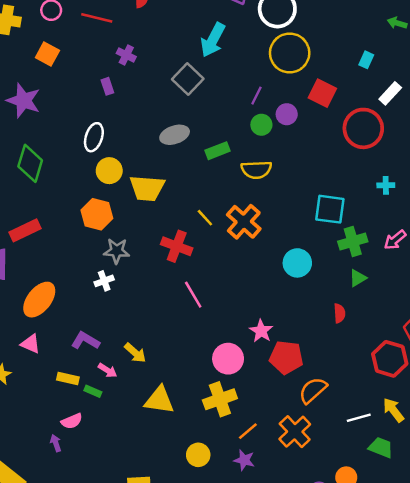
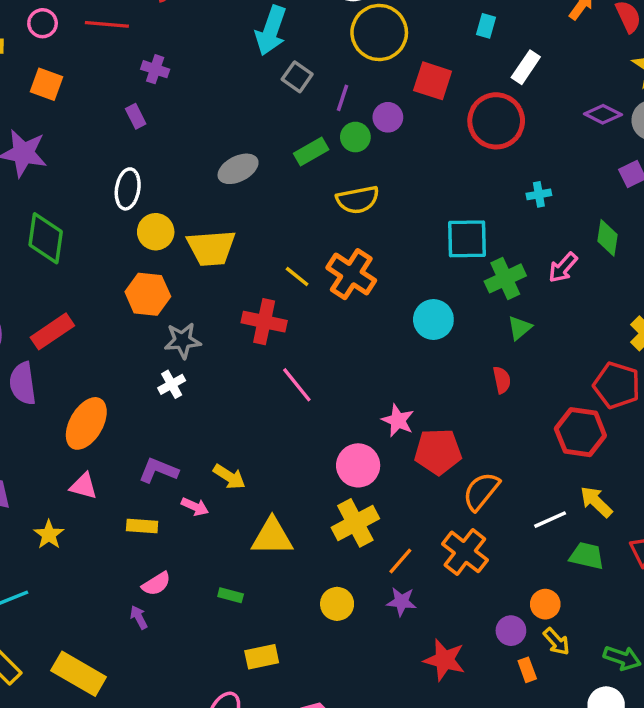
gray square: (188, 79) -> (297, 77), moved, size x0.7
green rectangle: (218, 151) -> (311, 151), moved
green rectangle: (93, 391) -> (231, 595), moved

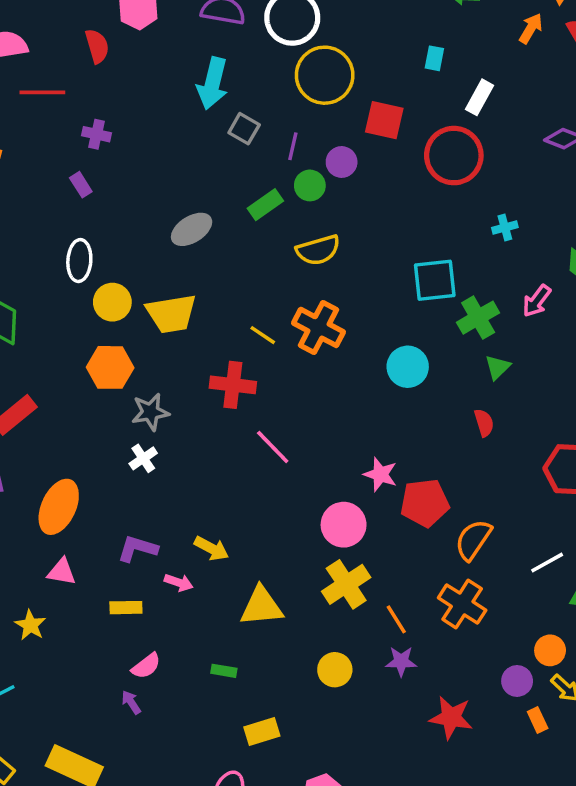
orange line: (400, 561) -> (396, 619), turned -68

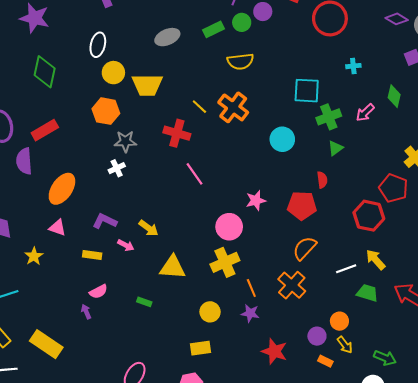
pink star: (380, 474) -> (256, 200), turned 30
red pentagon: (425, 503) -> (302, 206), moved
orange rectangle: (538, 720) -> (325, 361), turned -48
yellow rectangle: (262, 731) -> (200, 348), moved

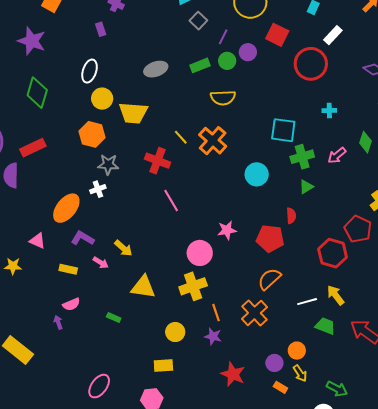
orange ellipse: (62, 189) -> (66, 208), moved
yellow star: (34, 256) -> (13, 266), turned 30

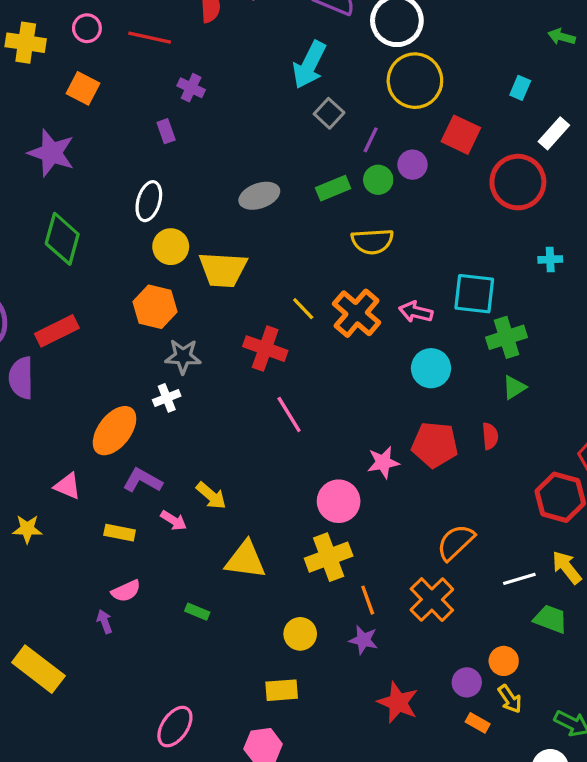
pink arrow: (337, 155) -> (416, 312), moved, turned 54
red pentagon: (270, 239) -> (435, 445), moved

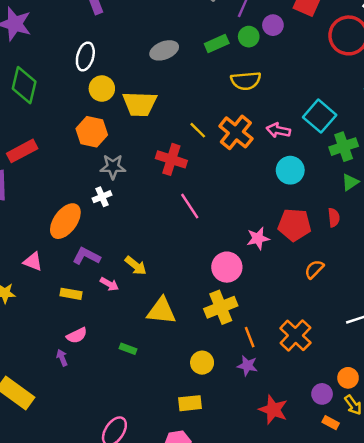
cyan square: (474, 294) -> (320, 116), turned 36
orange semicircle: (456, 542) -> (314, 269), moved, size x0.7

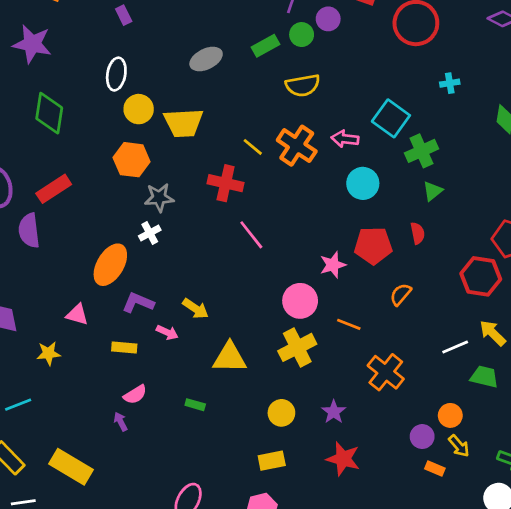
orange line: (250, 337) -> (349, 324), moved, turned -42
purple star: (247, 366) -> (334, 412), turned 30
red star: (273, 410) -> (343, 459), moved

